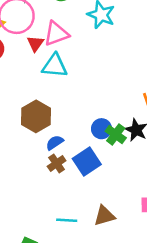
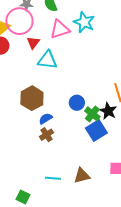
pink triangle: (56, 34) -> (60, 29), moved
blue circle: (102, 129) -> (77, 103), moved
blue square: (87, 161) -> (96, 131), moved

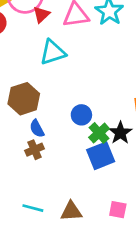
red triangle: (33, 43) -> (41, 15), moved
cyan triangle: (47, 60) -> (53, 52), turned -35
blue semicircle: (46, 119) -> (37, 129), turned -96

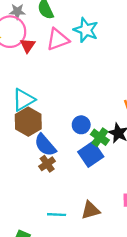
cyan triangle: (53, 52) -> (23, 100), moved
blue semicircle: (37, 129) -> (45, 145), size x1.5
blue square: (101, 156) -> (91, 154), moved

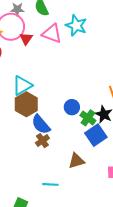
pink triangle: (58, 39) -> (52, 33), turned 40
blue square: (91, 154) -> (96, 135), moved
brown triangle: (90, 210) -> (76, 161), moved

